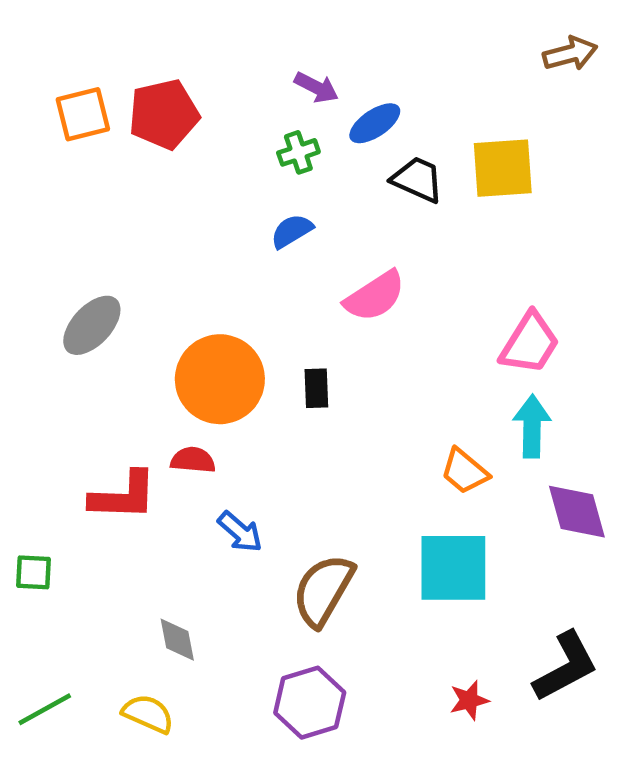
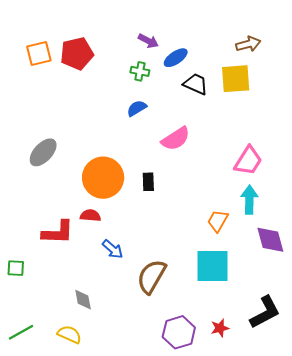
brown arrow: (570, 54) -> (248, 44), moved
green cross: (298, 152) -> (140, 71), turned 30
orange trapezoid: (465, 471) -> (218, 221), turned 80
purple hexagon: (310, 703) -> (179, 332), moved

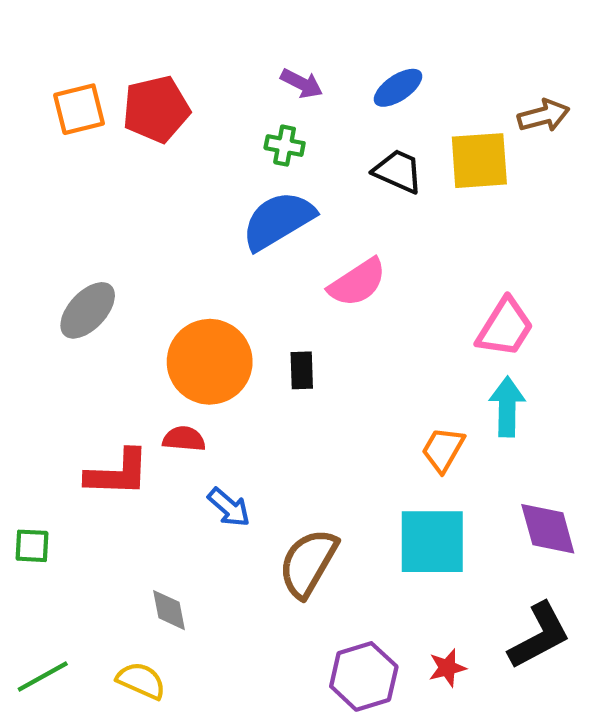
brown arrow: (248, 44) -> (544, 116), moved
blue ellipse: (176, 58) -> (398, 88), moved
blue semicircle: (137, 108) -> (278, 220), size x1.8
purple diamond: (270, 240) -> (548, 529), moved

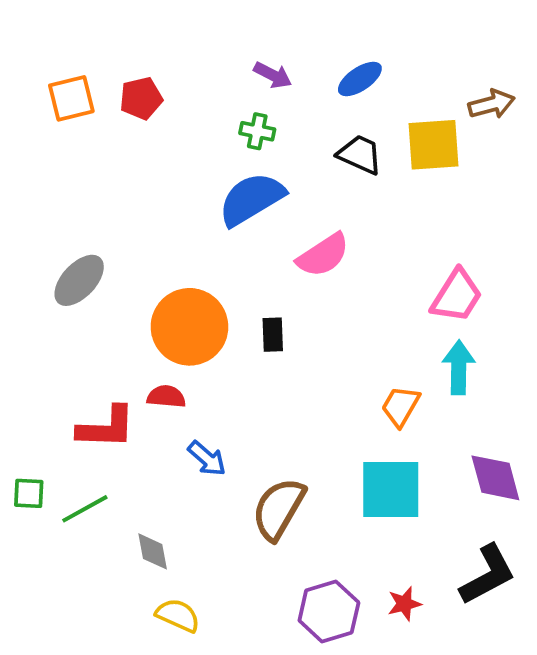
red pentagon: (156, 109) -> (141, 98), size x0.7
green line: (43, 676) -> (85, 509), moved
yellow semicircle: (141, 681) -> (178, 615), moved

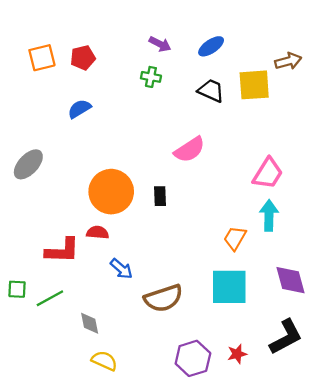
blue semicircle: (251, 199) -> (79, 109), moved, size x0.6
gray ellipse: (79, 280) -> (28, 164), moved
brown semicircle: (279, 509) -> (163, 298), turned -138

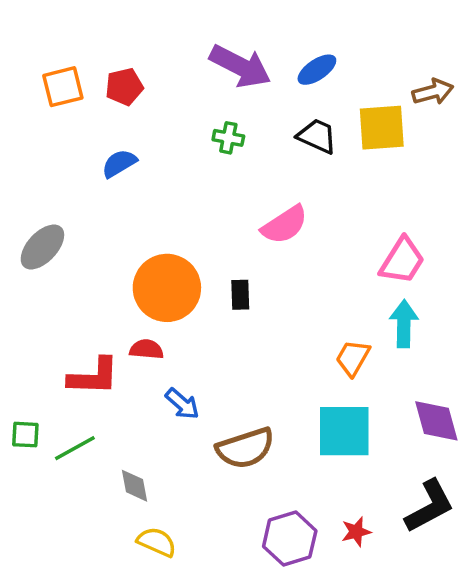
purple arrow: (160, 44) -> (240, 66), size x1.8
green cross: (151, 77) -> (228, 138), moved

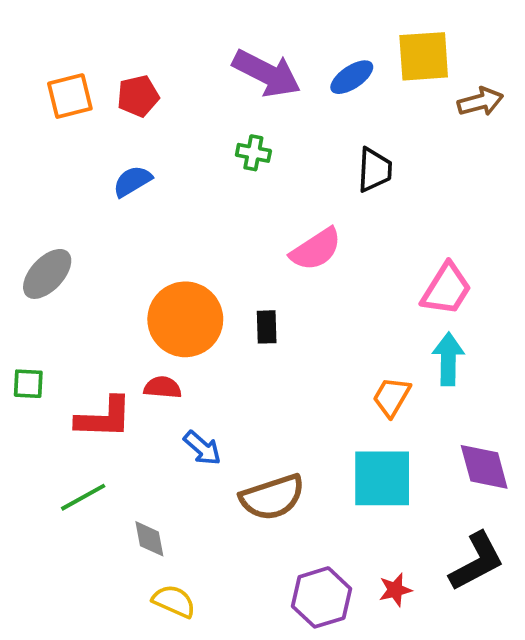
yellow square: (382, 128) -> (424, 56), moved
black trapezoid: (317, 136) -> (374, 170), moved, turned 69
green square: (25, 435) -> (28, 384), moved

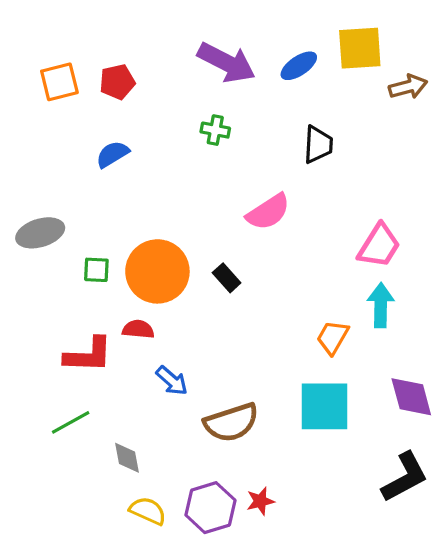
gray ellipse: (47, 274) -> (40, 233), turned 30
black rectangle: (267, 327) -> (227, 278), turned -40
green square: (28, 384) -> (96, 270), moved
red star: (395, 590) -> (260, 501), moved
purple hexagon: (322, 597) -> (210, 508), moved

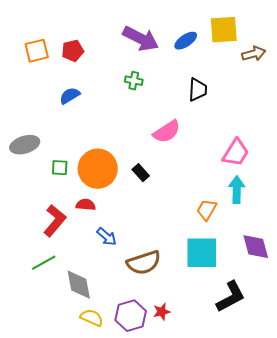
red L-shape: (88, 355) -> (55, 221), turned -52
gray diamond: (127, 458) -> (79, 285), size x1.5
black L-shape: (405, 477) -> (231, 297), moved

